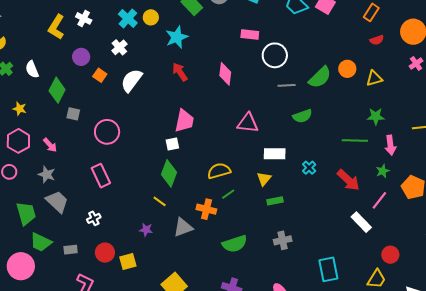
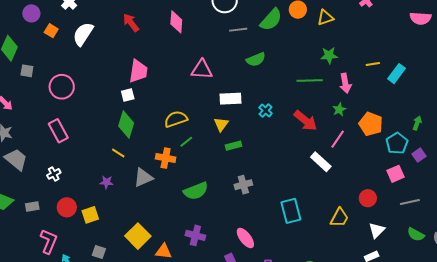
red circle: (390, 255) -> (368, 198), moved

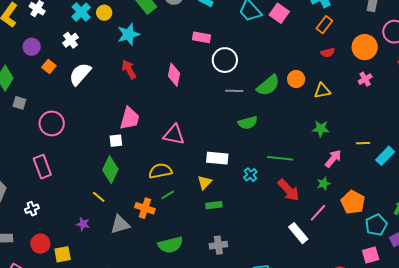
pink triangle: (202, 70) -> (174, 135), moved
green line: (310, 81) -> (280, 158), moved
pink arrow: (345, 83) -> (333, 159), turned -138

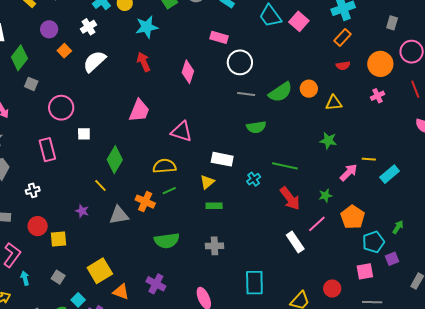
white square: (116, 141) -> (84, 134), moved
pink arrow: (333, 159) -> (349, 172), moved

